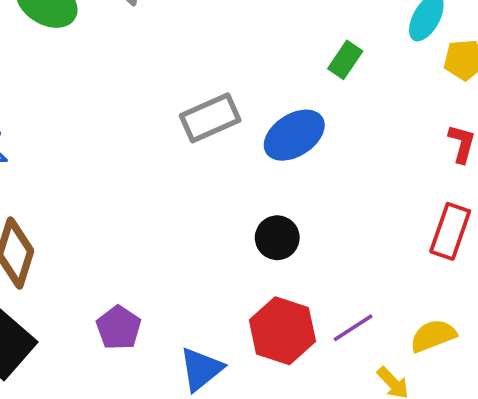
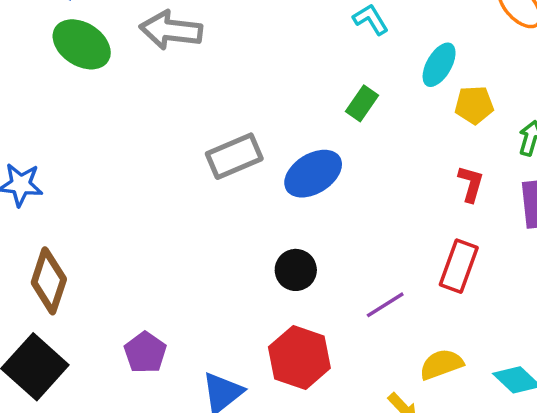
purple line: (353, 328) -> (385, 305), moved

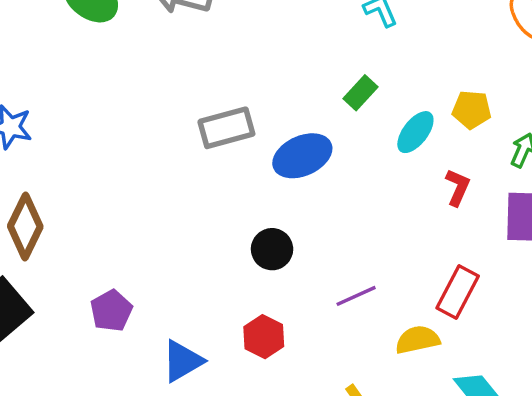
cyan ellipse: (439, 65) -> (415, 132), moved
red rectangle: (459, 266) -> (458, 292), moved
red hexagon: (299, 358) -> (264, 337), size x0.7
yellow semicircle: (441, 364) -> (417, 340), moved

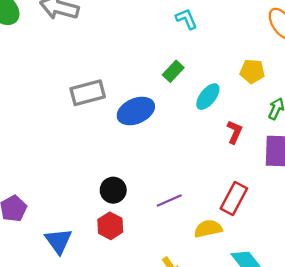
yellow pentagon: (472, 110) -> (252, 71), moved
black circle: (272, 249) -> (113, 190), moved
blue triangle: (182, 361) -> (58, 241), turned -36

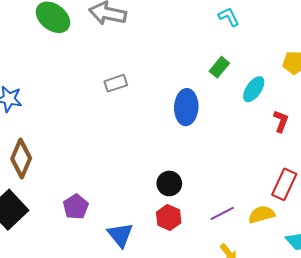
gray rectangle: (88, 93) -> (116, 83), moved, size x0.7
blue ellipse: (136, 111) -> (186, 107), turned -60
purple line: (169, 200) -> (222, 213), moved

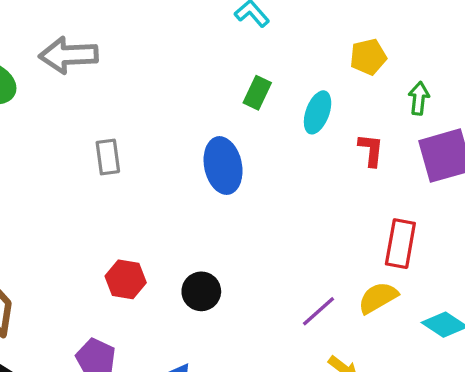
gray rectangle: (116, 83) -> (108, 157), turned -65
black circle: (169, 183) -> (201, 291), moved
red hexagon: (169, 218) -> (126, 279), moved

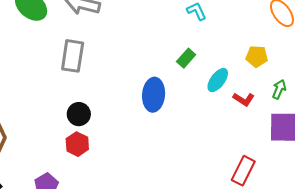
red L-shape: (371, 150) -> (244, 99), moved, turned 100
gray rectangle: (108, 157) -> (73, 56), moved, size x1.5
black circle: (201, 291) -> (79, 114), moved

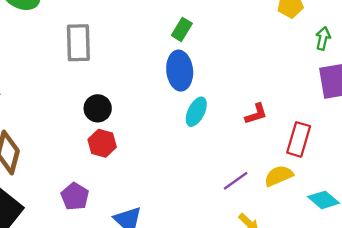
green rectangle: (186, 58) -> (182, 29), moved
cyan ellipse: (218, 80) -> (196, 112), moved
red L-shape: (244, 99) -> (256, 114), moved, turned -40

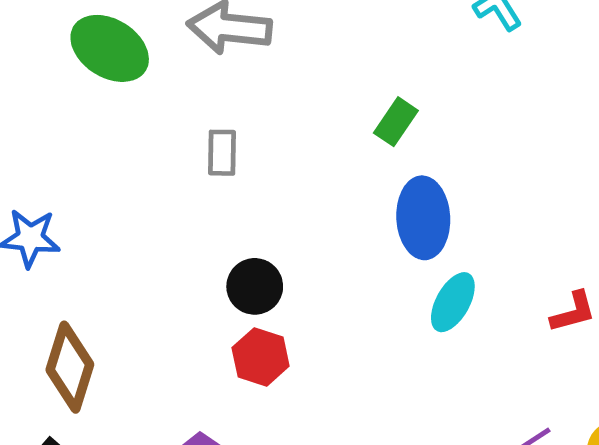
green rectangle: (182, 29) -> (396, 122), moved
gray rectangle: (78, 43) -> (222, 153), size x0.6

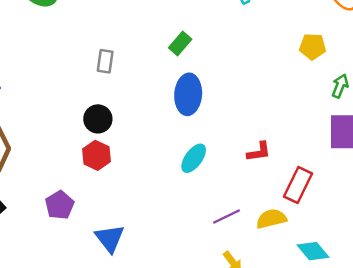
gray rectangle: (222, 153) -> (105, 61), moved
cyan ellipse: (453, 302) -> (194, 158), moved

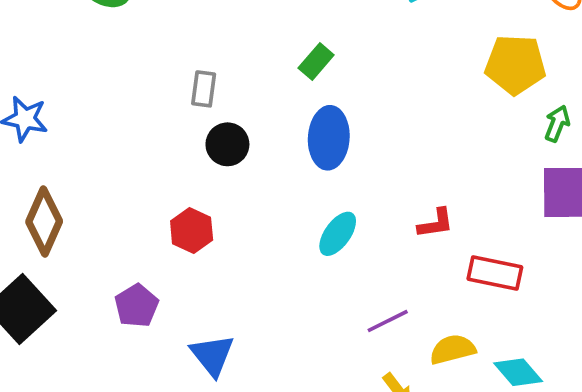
yellow pentagon: (313, 46) -> (515, 65), size x1.5
black circle: (98, 119) -> (227, 144), moved
red rectangle: (298, 185) -> (495, 273), turned 76
yellow semicircle: (271, 219) -> (453, 349), moved

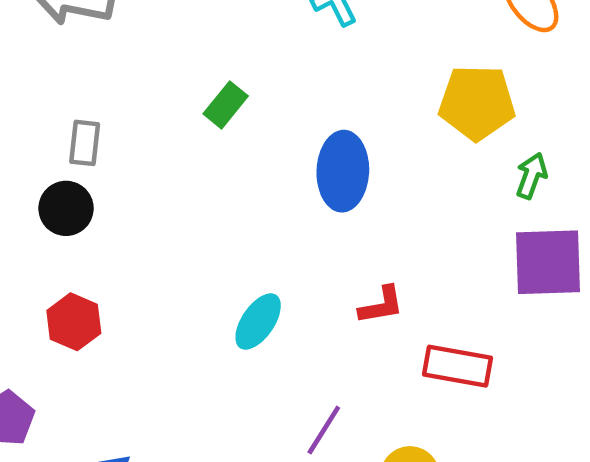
blue ellipse: (329, 138) -> (343, 171), moved
black circle: (227, 144) -> (66, 208), moved
purple line: (388, 321) -> (324, 430), turned -30

